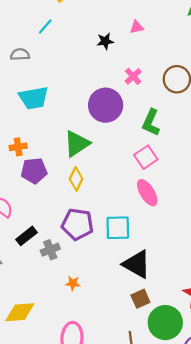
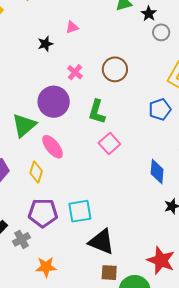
green triangle: (77, 144) -> (24, 125), moved
pink square: (146, 157) -> (109, 144), moved
pink ellipse: (147, 193) -> (53, 147), moved
orange star: (73, 283) -> (46, 267), size x1.5
brown square: (140, 299) -> (109, 273), turned 36

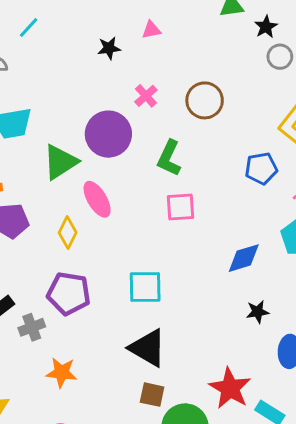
pink square: (109, 144) -> (181, 207), turned 30
blue diamond: (157, 172) -> (244, 258), turned 60
cyan square: (80, 211) -> (145, 287), moved

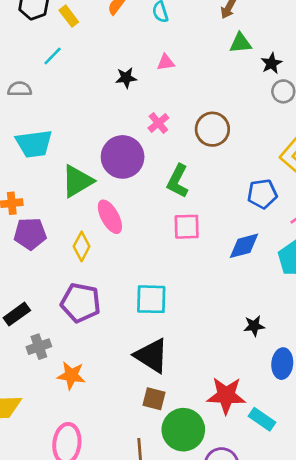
blue diamond: (244, 258) -> (244, 246), moved
gray cross: (32, 327) -> (39, 347), moved
red star: (230, 388) -> (226, 395), turned -30

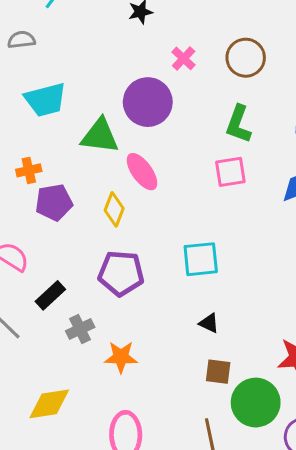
green triangle: (77, 181) -> (100, 136), turned 45
green L-shape: (178, 181) -> (238, 124), moved
black triangle: (152, 356) -> (209, 323), size x0.5

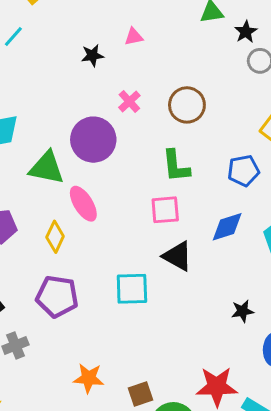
green L-shape: (238, 124) -> (176, 166), turned -30
black triangle: (209, 323) -> (178, 256), moved, size x1.6
orange star: (121, 357) -> (89, 378), moved
brown square: (218, 372) -> (141, 394), turned -30

